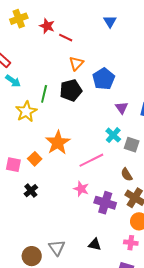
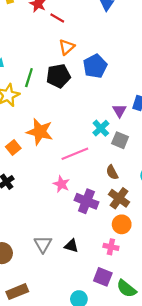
purple triangle: (122, 108) -> (119, 111), moved
orange star: (58, 143) -> (40, 132), turned -30
gray triangle: (57, 248) -> (43, 244), moved

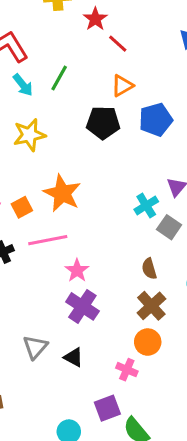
green line: (29, 78) -> (59, 78), moved
pink line: (75, 154) -> (48, 240), moved
purple cross: (86, 201) -> (82, 306), moved
purple square: (103, 277) -> (107, 408), turned 36

